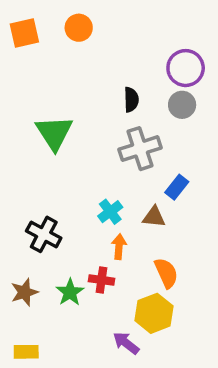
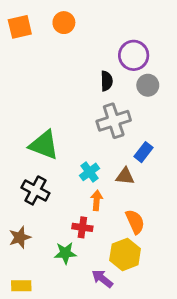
purple circle: (186, 68) -> (134, 55), moved
green triangle: (54, 133) -> (44, 145), moved, turned -36
green star: (70, 292) -> (65, 253), moved, turned 30

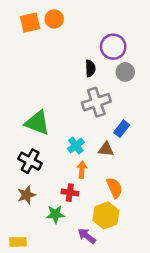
orange square: (20, 27) -> (30, 23), moved
brown star: (20, 237) -> (26, 195), moved

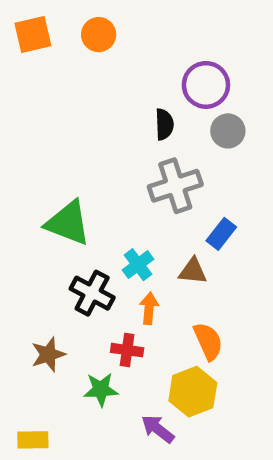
orange square: (30, 23) -> (33, 35), moved
black cross: (30, 161) -> (92, 293), moved

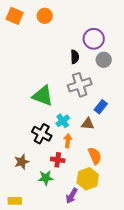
orange square: (33, 35) -> (15, 16), turned 36
green triangle: (68, 223) -> (43, 96), moved
purple arrow: (158, 429) -> (72, 196), turned -98

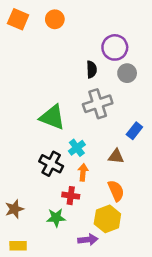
blue rectangle: (101, 107) -> (134, 131), moved
brown triangle: (88, 124) -> (116, 156), moved
brown star: (22, 162) -> (14, 209), moved
purple arrow: (72, 196) -> (88, 240), turned -126

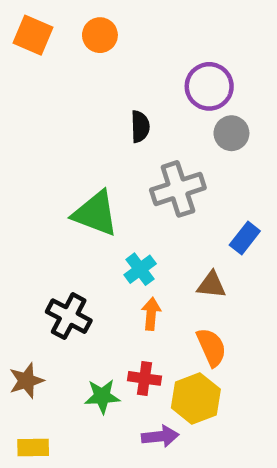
black semicircle: (92, 69) -> (140, 127), moved
black cross: (51, 164) -> (69, 316), moved
red cross: (71, 196) -> (145, 378), moved

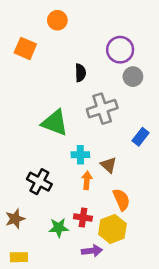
orange square: (33, 35) -> (25, 48), moved
cyan cross: (140, 269) -> (80, 155), turned 36
brown triangle: (211, 285) -> (109, 165), moved, turned 36

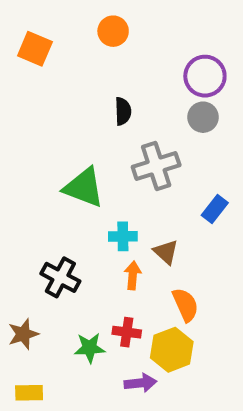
orange circle: (57, 20) -> (113, 31), moved
orange square: (25, 48) -> (35, 49), moved
purple circle: (120, 50) -> (205, 76), moved

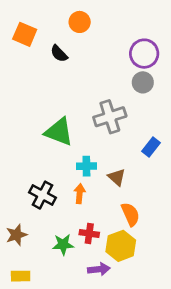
black semicircle: (123, 111) -> (59, 54), moved, turned 138
orange arrow: (133, 275) -> (80, 194), moved

